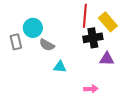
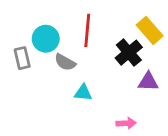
red line: (85, 16) -> (87, 30), moved
black cross: (93, 38) -> (129, 53), turned -30

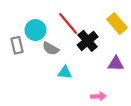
red line: (87, 30) -> (68, 24), turned -45
black cross: (129, 53) -> (88, 41), moved

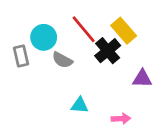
yellow rectangle: (117, 24) -> (124, 31), moved
cyan triangle: (65, 72) -> (80, 105), moved

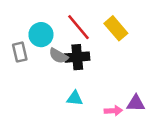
black cross: (108, 51) -> (77, 57), moved, turned 35
purple triangle: (142, 79) -> (136, 103), moved

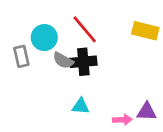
yellow rectangle: (116, 28) -> (145, 31), moved, turned -35

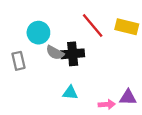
red line: (85, 29) -> (93, 26), moved
gray rectangle: (21, 56) -> (18, 61), moved

